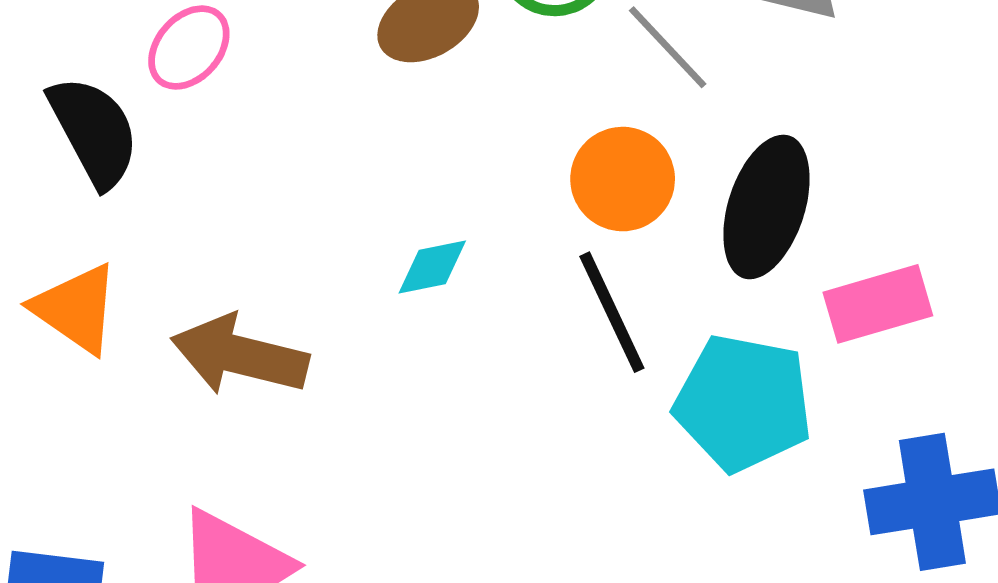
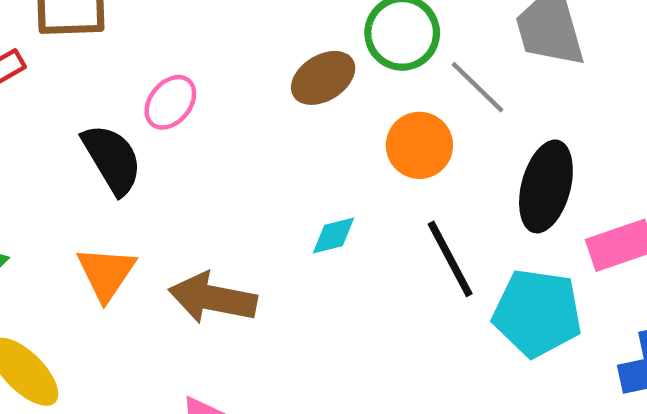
orange circle: (623, 179) -> (419, 145), moved
orange triangle: (76, 309) -> (106, 273), turned 32

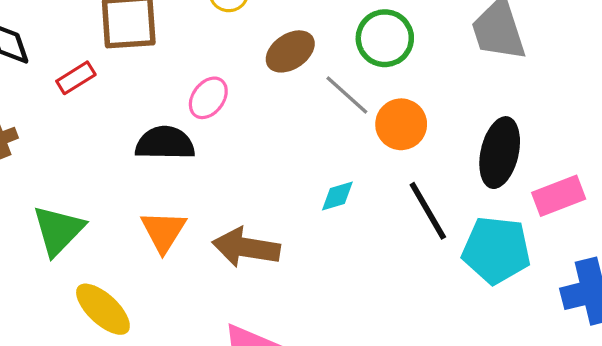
brown ellipse: (323, 78) -> (290, 51), moved
gray line: (478, 87) -> (347, 95), moved
black semicircle: (112, 159) -> (165, 143), turned -56

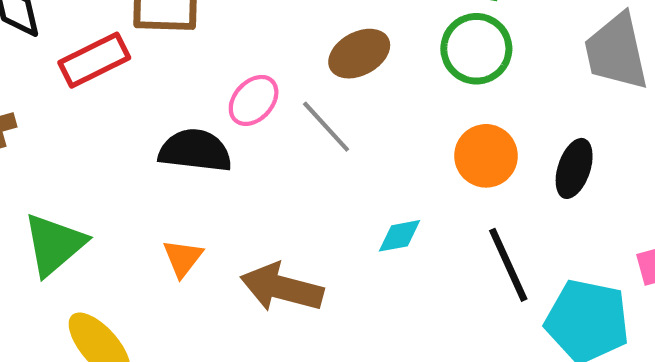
red rectangle: (76, 78) -> (94, 60), size x1.4
gray line: (347, 95) -> (326, 127), moved
black ellipse: (500, 153) -> (574, 168), moved, size x0.7
orange triangle: (163, 231) -> (183, 258), size x0.7

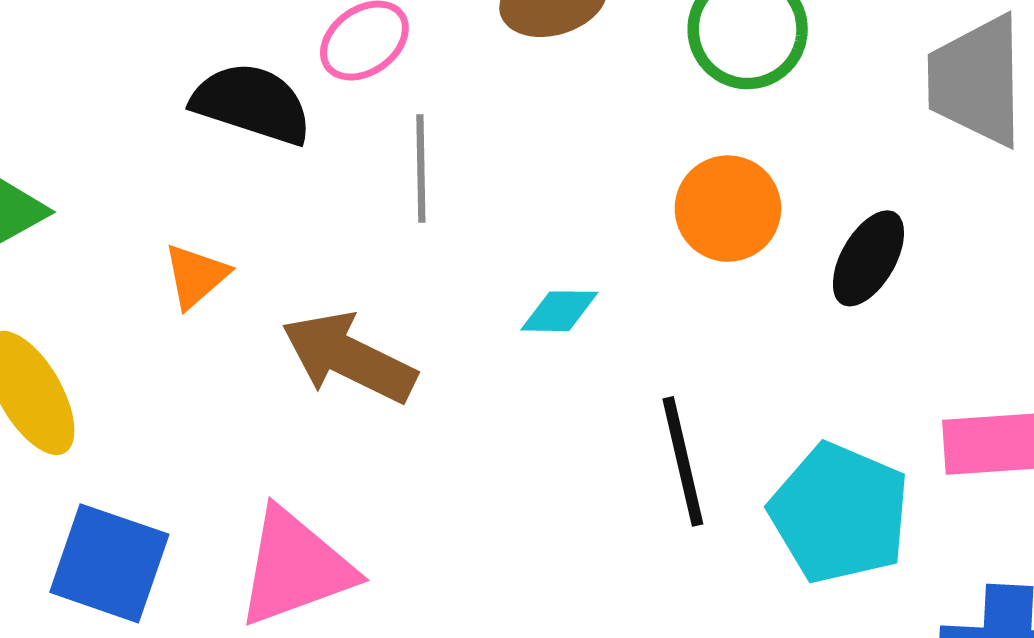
gray line: (326, 127) -> (421, 169), moved, turned 30
black line: (508, 265) -> (683, 461), moved

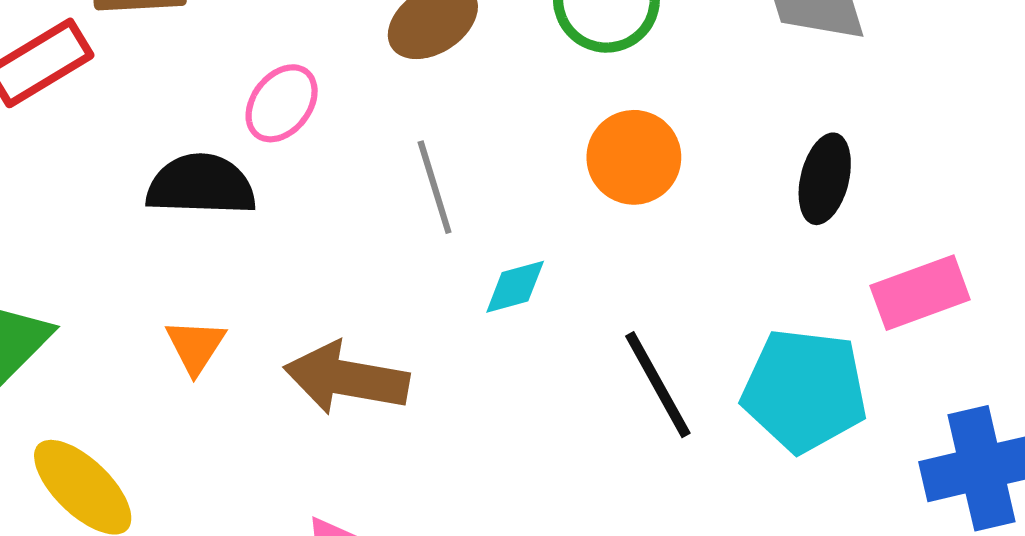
gray line: (421, 169) -> (435, 187), moved
black ellipse: (868, 258) -> (825, 179), moved

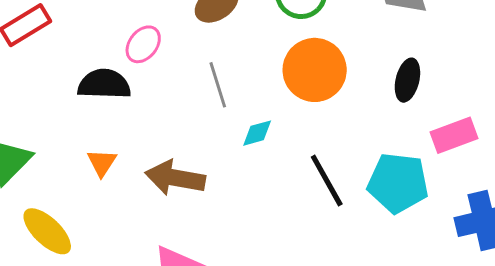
orange circle: (634, 157) -> (315, 70), size x1.4

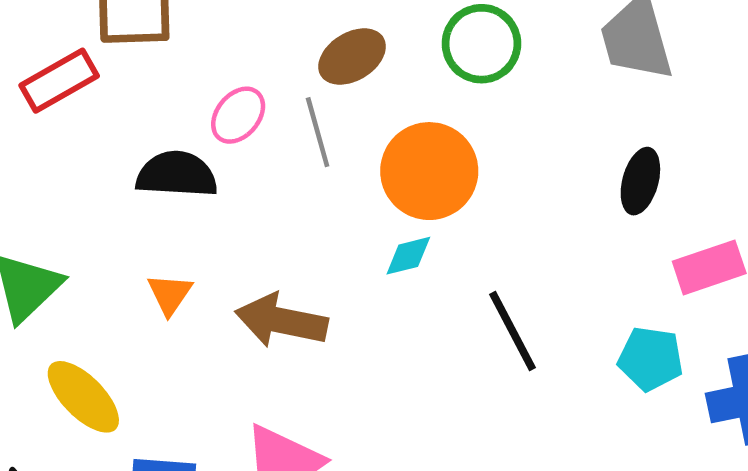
orange circle: (315, 70) -> (429, 171), moved
gray line: (218, 85) -> (318, 132), moved
cyan pentagon: (398, 183) -> (651, 359), moved, size x0.7

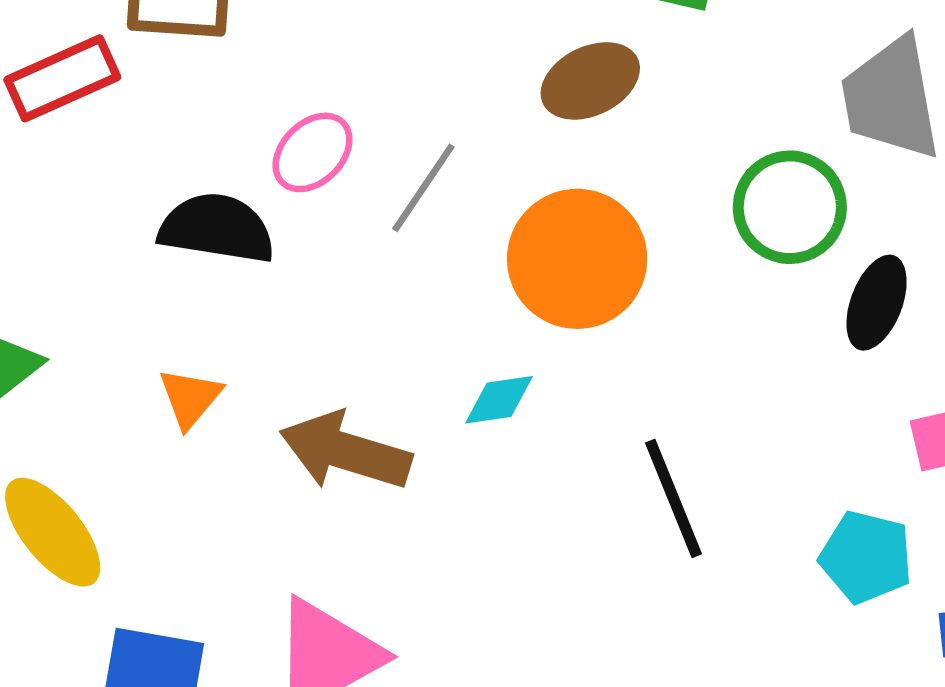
green circle: (481, 44) -> (790, 207), moved
brown ellipse: (352, 57) -> (590, 81), moved
gray line: (318, 132) -> (423, 188), turned 44
cyan diamond: (408, 256) -> (499, 400), moved

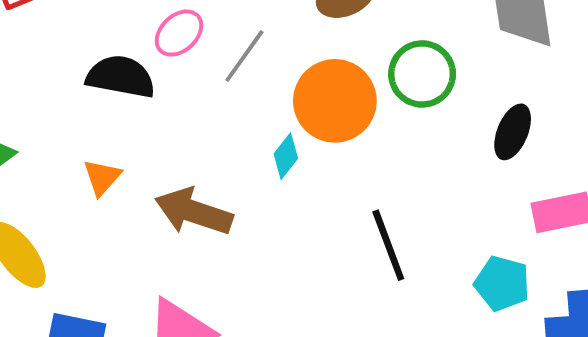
green circle: (790, 207) -> (422, 74), moved
cyan diamond: (499, 400) -> (286, 156), moved, turned -45

